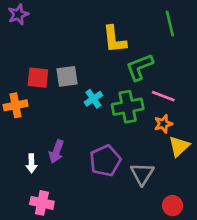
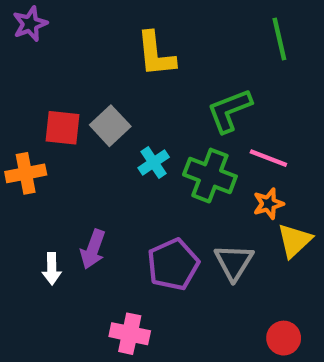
yellow L-shape: (114, 39) -> (156, 54), moved
gray square: (67, 76) -> (110, 126), turned -35
green cross: (128, 107) -> (210, 176), turned 32
gray triangle: (142, 174) -> (234, 262), moved
pink cross: (42, 203) -> (130, 334), moved

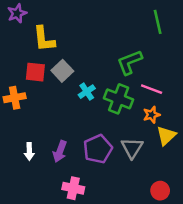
yellow L-shape: (156, 54) -> (44, 39), moved
purple arrow: (93, 249) -> (60, 151), moved

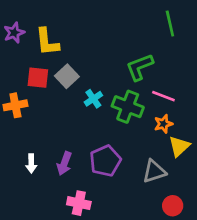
purple star: (17, 13) -> (14, 33), moved
gray triangle: (132, 148) -> (154, 171), moved, turned 40

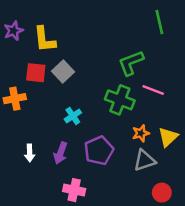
cyan cross: (93, 99) -> (73, 116), moved
orange star: (163, 124) -> (141, 133), moved

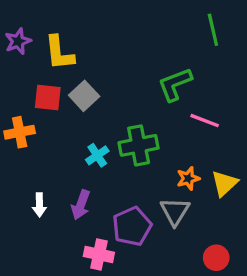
green cross: (120, 100) -> (139, 145), moved, turned -32
purple pentagon: (99, 151) -> (132, 226), moved
gray triangle: (145, 160) -> (175, 211), moved, turned -40

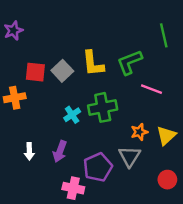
green line: (213, 30) -> (164, 35), moved
yellow L-shape: (59, 53) -> (93, 63), moved
red circle: (216, 258) -> (167, 180), moved

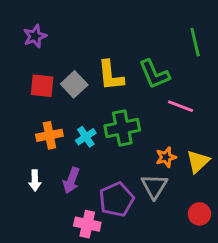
purple star: (13, 30) -> (35, 36), moved
green L-shape: (130, 62) -> (154, 74), turned -92
orange cross: (15, 98) -> (49, 135), moved

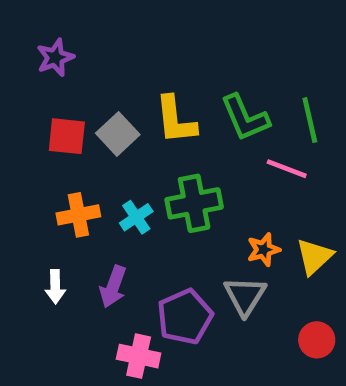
green line: (195, 42) -> (310, 120), moved

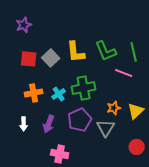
purple pentagon: (185, 317) -> (80, 120), moved

